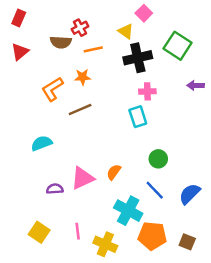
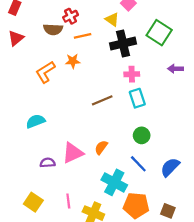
brown line: (80, 110) -> (102, 100), moved
cyan rectangle: (138, 117) -> (137, 98), moved

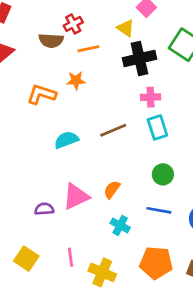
orange L-shape: (45, 72) -> (41, 94), turned 50
cyan semicircle: (36, 121) -> (66, 140), moved
blue line: (138, 164) -> (159, 210), turned -36
cyan cross: (114, 182) -> (120, 225), moved, size x0.6

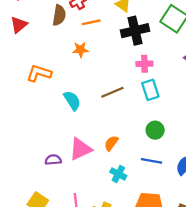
brown semicircle: (51, 41) -> (59, 15), turned -84
orange L-shape: (41, 94) -> (39, 73), moved
cyan semicircle: (66, 140) -> (72, 101), turned 78

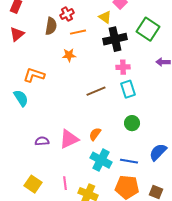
cyan semicircle: (72, 101) -> (21, 98), moved
purple semicircle: (53, 160) -> (42, 141), moved
blue line: (152, 161) -> (129, 161), moved
cyan cross: (118, 174) -> (101, 160), size x1.5

